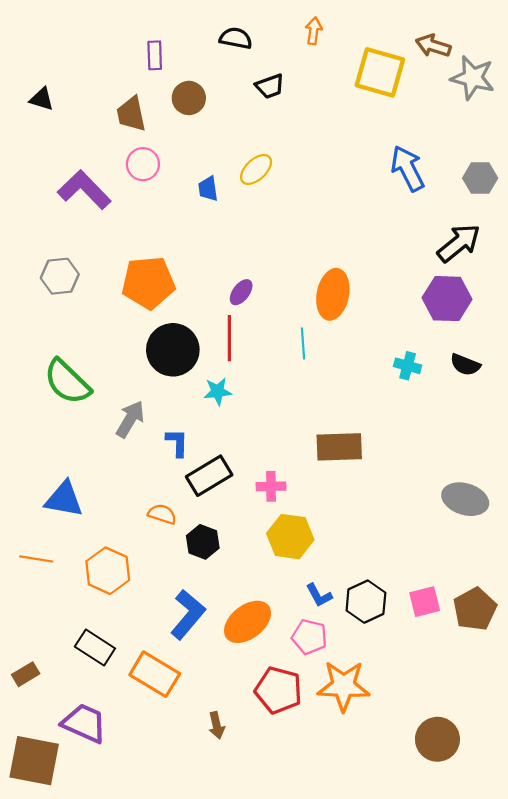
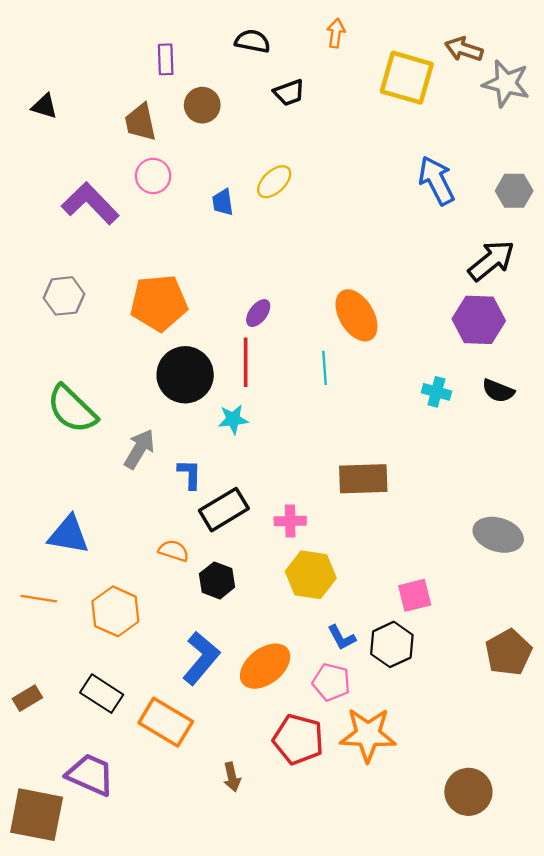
orange ellipse: (333, 294) -> (356, 315), turned -42
pink square: (425, 602) -> (415, 595), moved
brown rectangle: (26, 674) -> (27, 698), moved

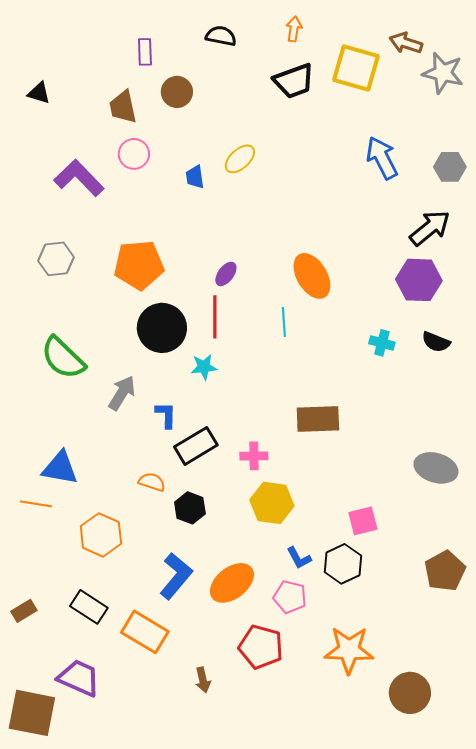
black trapezoid: (289, 93) -> (294, 81), moved, size x1.5
orange line: (39, 599) -> (36, 504), moved
orange star: (368, 735) -> (349, 650), moved

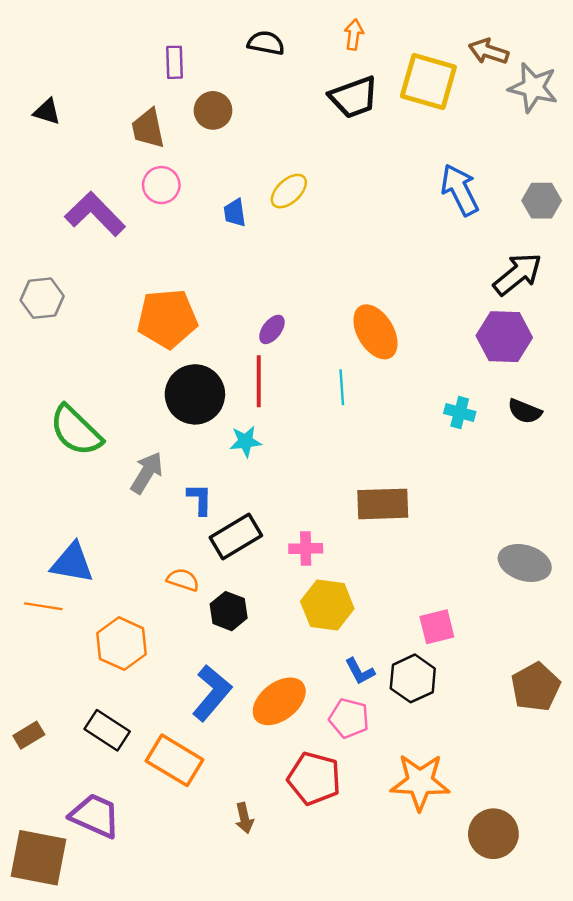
gray hexagon: (56, 259) -> (42, 298), moved

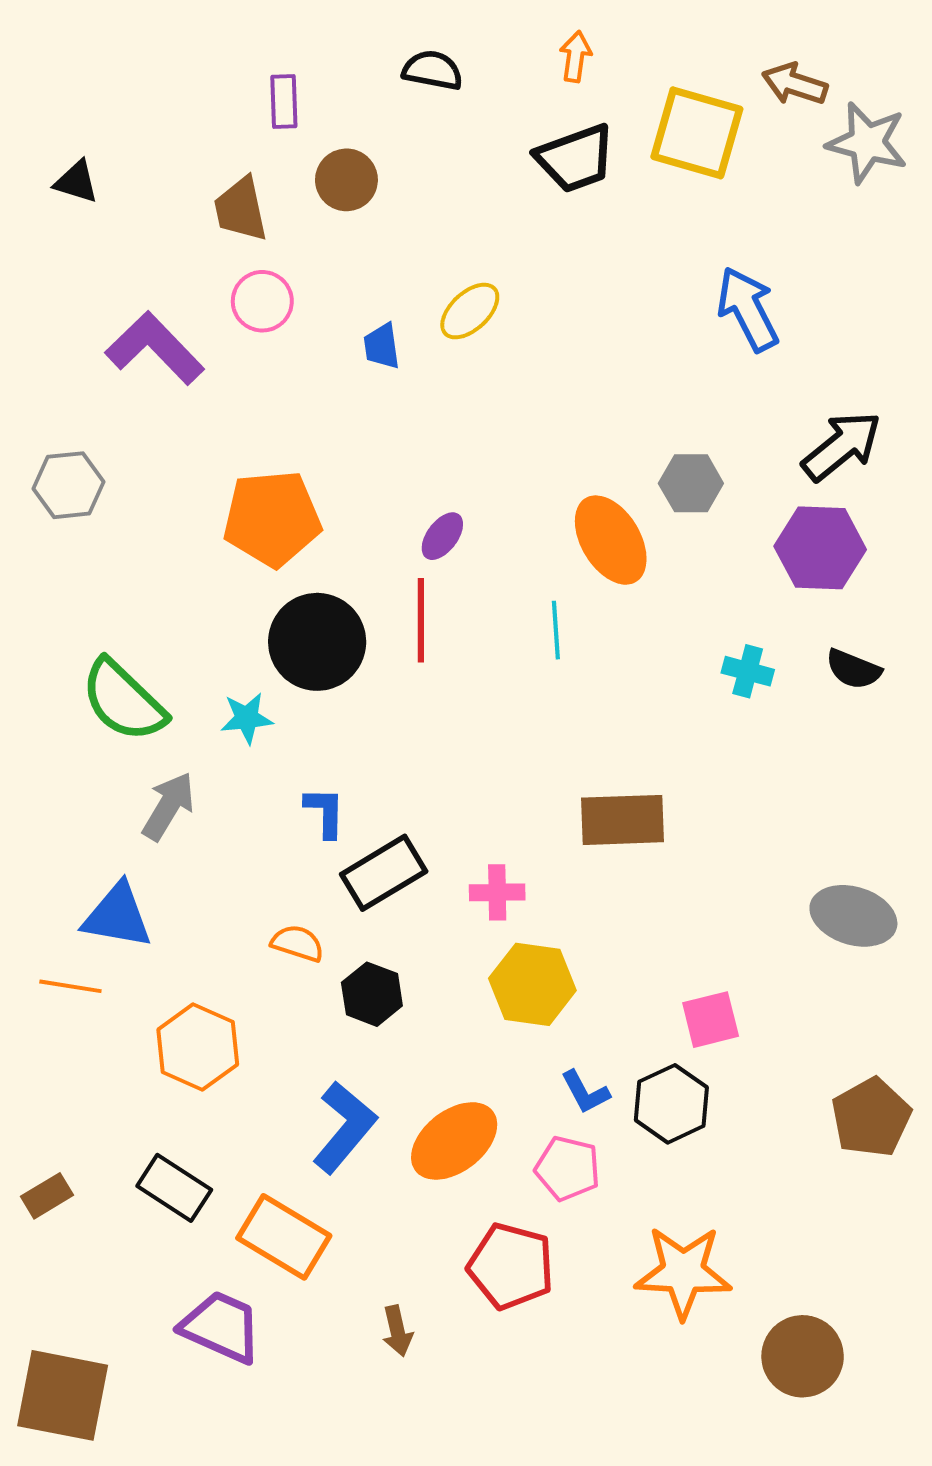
gray hexagon: (542, 201) -> (691, 483), moved
cyan star: (245, 441) -> (247, 718), moved
gray arrow: (147, 473) -> (168, 806), moved
purple trapezoid: (95, 816) -> (221, 1327), moved

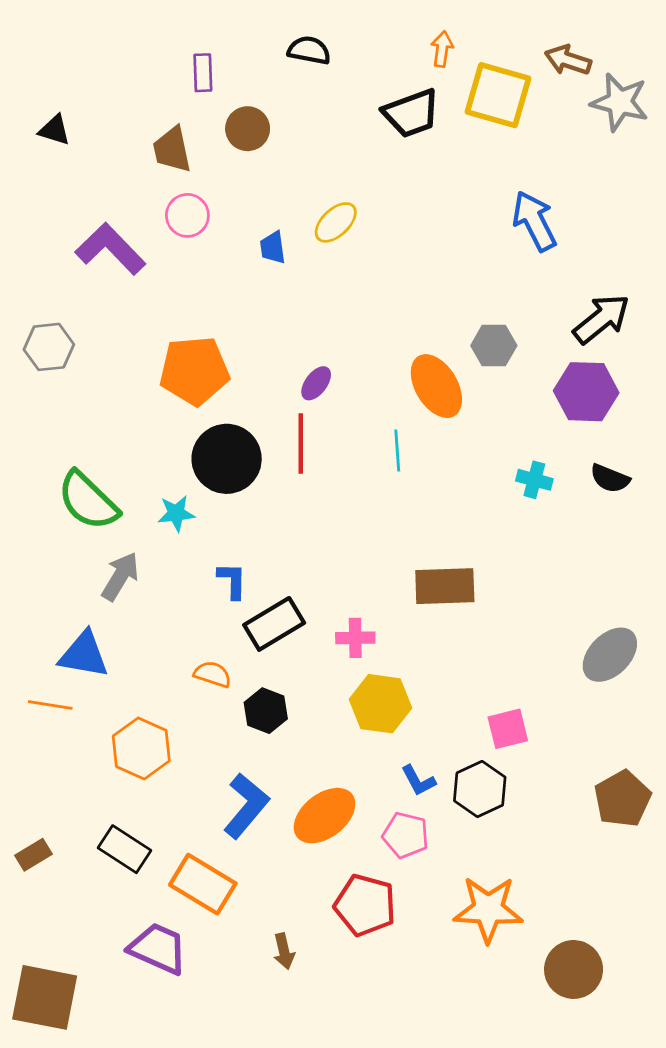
orange arrow: (575, 57) -> (442, 49), moved
gray ellipse: (853, 916) -> (610, 655), turned -62

